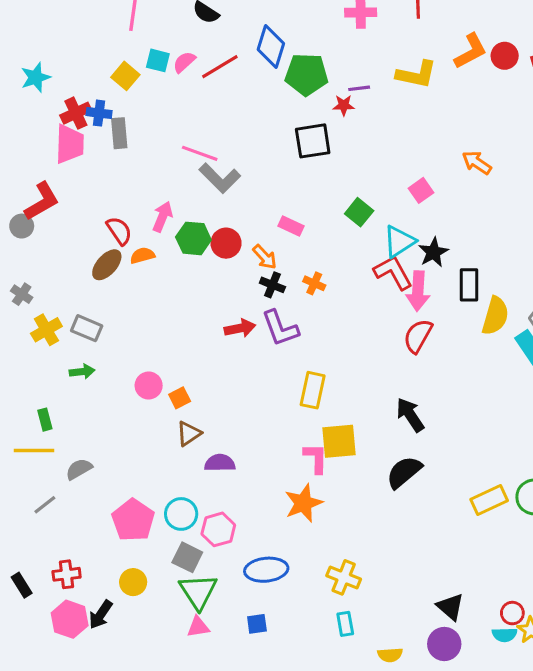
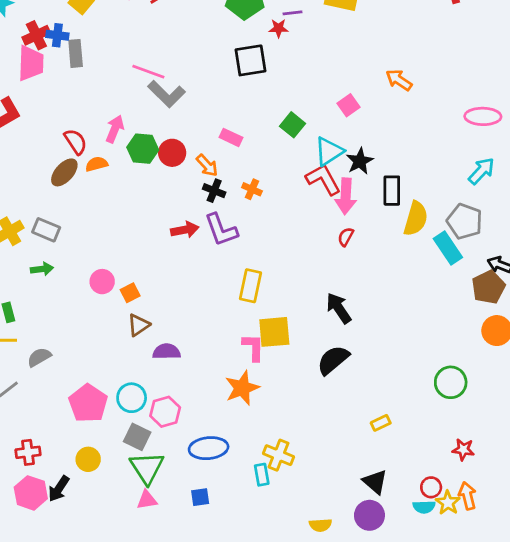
red semicircle: (418, 336) -> (346, 237), size x0.6
yellow rectangle: (489, 500) -> (381, 423), moved, size x0.6
cyan rectangle: (345, 624) -> (262, 475), moved

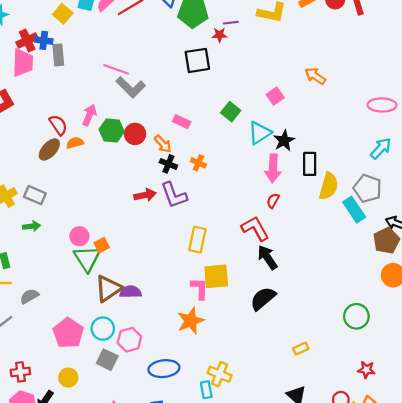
red L-shape: (323, 179) -> (255, 228), moved
brown triangle: (139, 325) -> (108, 289), moved, size x1.5
green triangle: (147, 468) -> (87, 258), moved

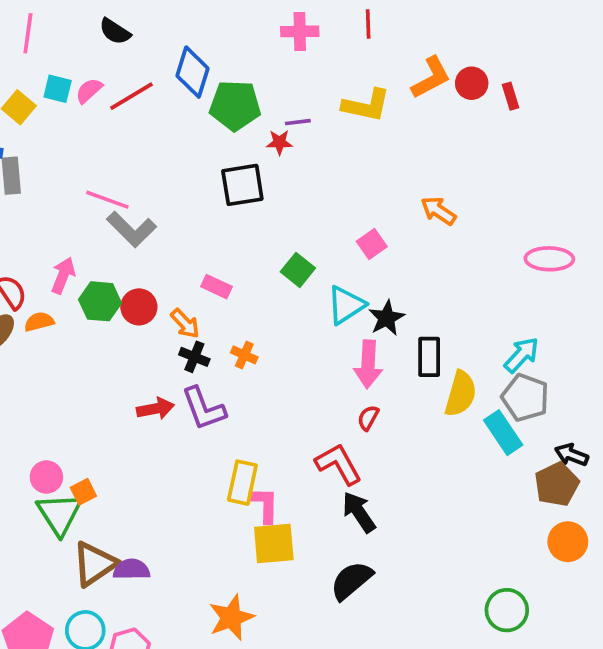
cyan arrow: (381, 148) -> (522, 355), moved
pink L-shape: (200, 289) -> (265, 505), moved

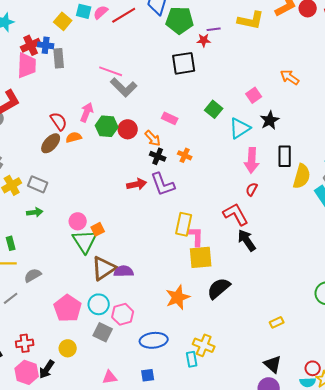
black star: (387, 318) -> (270, 120), moved
black semicircle: (351, 581) -> (219, 288), moved

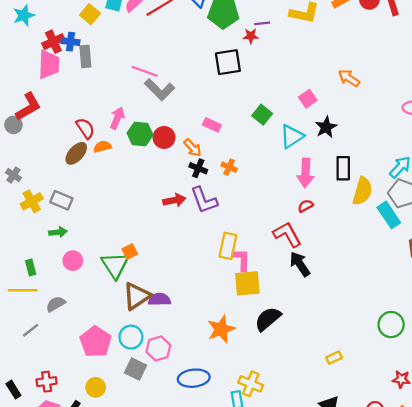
red semicircle: (252, 189) -> (306, 206), turned 32
pink circle: (78, 221) -> (73, 261), moved

